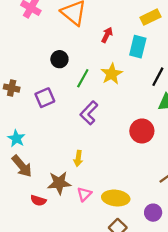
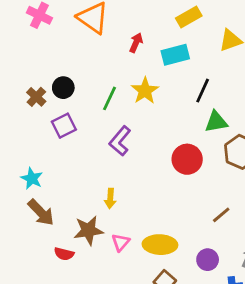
cyan rectangle: (138, 47) -> (175, 55), turned 65
black circle: (59, 59) -> (63, 88), moved
brown cross: (12, 88) -> (36, 97), moved, turned 35

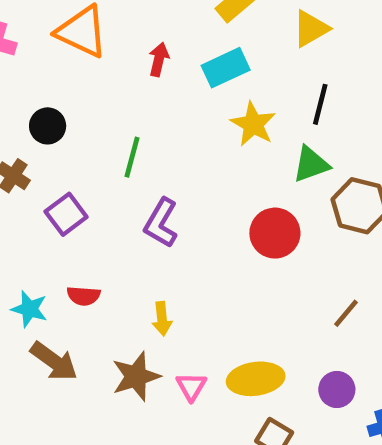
black circle: (63, 88) -> (48, 126), moved
yellow star: (145, 91) -> (253, 124), moved
black line: (203, 91) -> (320, 104), moved
red semicircle: (64, 254) -> (84, 296), moved

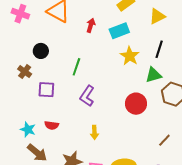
purple square: (66, 214) -> (46, 90), turned 36
yellow arrow: (162, 319) -> (94, 132), moved

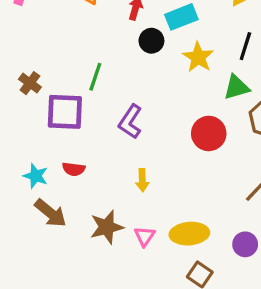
black circle: (41, 51) -> (151, 41), moved
green line: (76, 67) -> (95, 77), moved
purple square: (46, 90) -> (65, 112), size x1.4

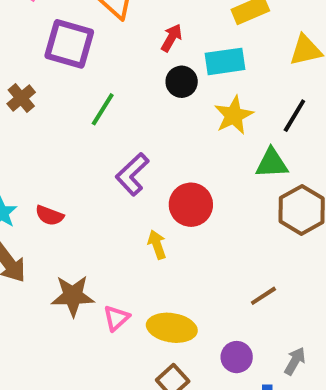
purple square: (65, 112) -> (69, 44), moved
red circle: (209, 133) -> (191, 205), moved
yellow arrow: (142, 180) -> (157, 245), moved, turned 150

